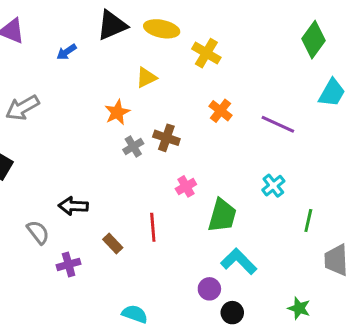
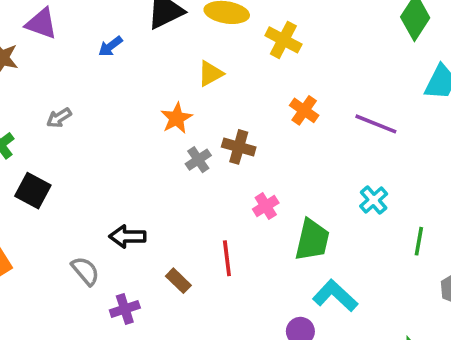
gray arrow: (22, 108) -> (59, 118), size x0.6

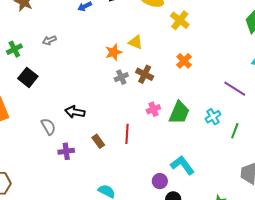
yellow triangle: (210, 74) -> (136, 42), moved, turned 42
purple line: (376, 124) -> (235, 89), moved
green trapezoid: (312, 240) -> (179, 113), moved
green line: (419, 241) -> (235, 131), moved

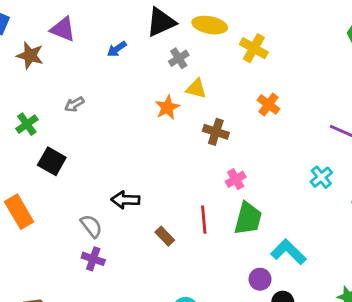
gray cross: (121, 77) -> (179, 58), moved
green trapezoid: (179, 113) -> (248, 218), moved
purple cross: (66, 151) -> (93, 259), moved, turned 35

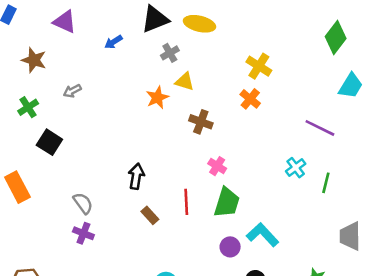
yellow cross: (254, 48) -> (259, 66), moved
brown star: (30, 55) -> (34, 60), moved
pink cross: (236, 179) -> (217, 166), turned -30
black arrow: (125, 200) -> (136, 176), moved, turned 95
purple circle: (260, 279) -> (230, 247), moved

